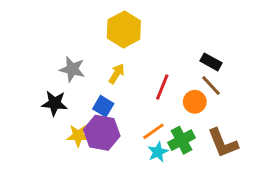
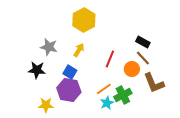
yellow star: (78, 136) -> (46, 105), moved
brown L-shape: (223, 143) -> (154, 83), moved

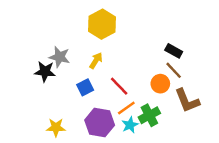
red line: (110, 59) -> (119, 86), moved, turned -66
black star: (37, 70) -> (45, 72), moved
blue square: (70, 72) -> (85, 87), turned 32
purple hexagon: (69, 90) -> (100, 123), moved

